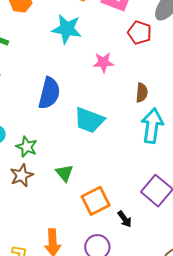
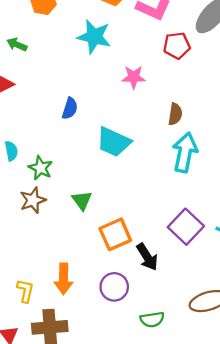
red pentagon: (140, 33) -> (177, 46), turned -30
blue semicircle: (49, 93) -> (70, 108), size x0.6
black arrow: (125, 219) -> (147, 257), size x1.4

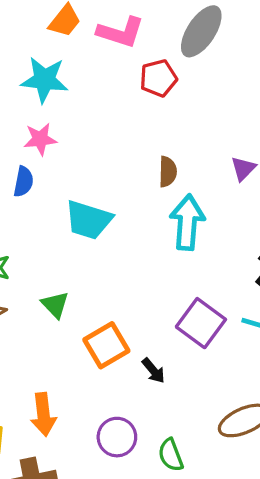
pink star: (134, 77) -> (40, 139), moved
black arrow: (147, 257) -> (153, 371), size x0.7
purple circle: (114, 287) -> (117, 437), moved
green semicircle: (152, 319) -> (171, 455), turned 85

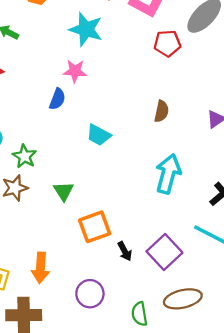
cyan trapezoid: (89, 220) -> (99, 135), size x0.7
cyan arrow: (187, 222) -> (168, 174), moved
purple square: (201, 323) -> (164, 252), moved
green semicircle: (171, 455) -> (139, 314), moved

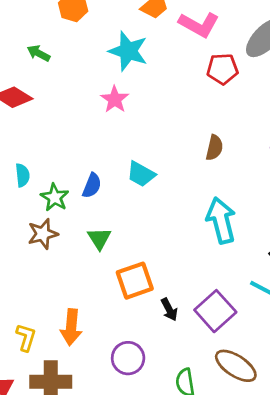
pink star: (75, 71) -> (115, 99), turned 30
blue semicircle: (57, 99) -> (92, 186), moved
cyan arrow: (168, 174) -> (221, 220), turned -30
brown ellipse: (183, 299) -> (236, 366), turned 45

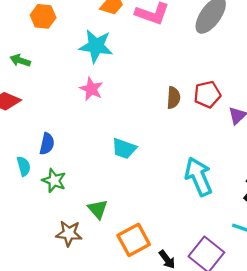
red pentagon: (222, 69) -> (207, 94), moved
brown semicircle: (214, 148) -> (173, 98), moved
blue semicircle: (92, 186) -> (47, 144), moved
brown star: (43, 234) -> (69, 233), moved, turned 30

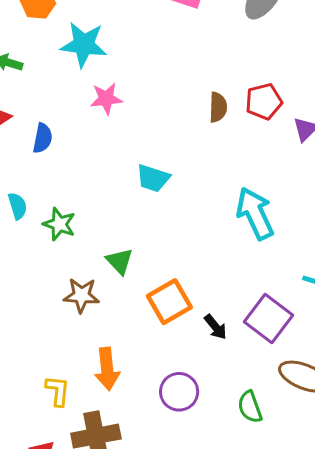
cyan star: (96, 46) -> (84, 45), moved
pink star: (91, 89) -> (106, 99), turned -30
blue semicircle: (47, 144) -> (43, 138), moved

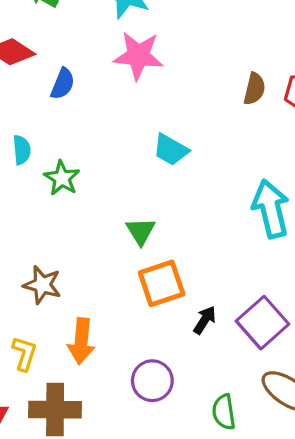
pink star: (106, 99) -> (138, 56), size x1.4
green triangle: (120, 261) -> (141, 231), moved
brown star: (81, 295) -> (42, 285), moved
black arrow: (215, 327) -> (205, 320), turned -120

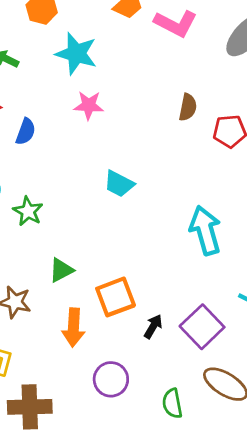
pink star: (138, 56) -> (89, 105), size x0.7
brown semicircle: (254, 89) -> (188, 107), moved
green triangle: (141, 231) -> (61, 270), moved, turned 36
orange arrow: (81, 341) -> (73, 327), moved

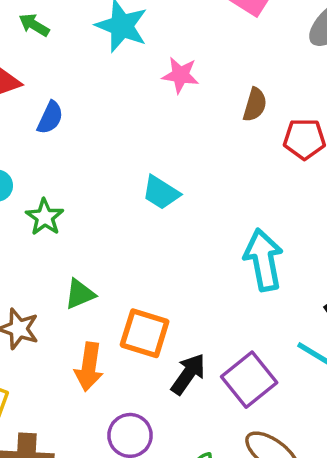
pink star: (89, 105) -> (180, 75), moved
orange square: (116, 297) -> (145, 333), turned 33
black arrow: (153, 326) -> (188, 374), size x1.4

